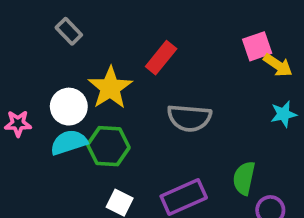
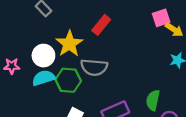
gray semicircle: (189, 118) -> (94, 67), moved

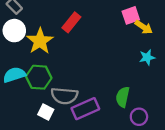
white circle: (43, 56) -> (14, 31), moved
gray semicircle: (94, 67) -> (64, 96), moved

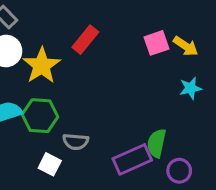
pink square: (131, 15) -> (157, 43), moved
gray semicircle: (64, 96) -> (76, 142), size x0.7
purple rectangle: (85, 109) -> (132, 159), moved

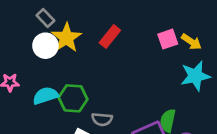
yellow star: (42, 66) -> (66, 38), moved
cyan star: (191, 88) -> (195, 76), size x1.6

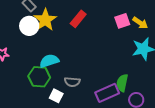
cyan semicircle: (45, 96) -> (49, 61), moved
green hexagon: (73, 98) -> (39, 77), moved

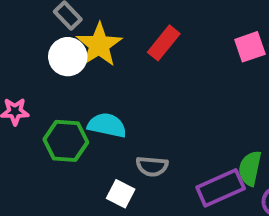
cyan semicircle: (49, 61) -> (107, 125), turned 30
green hexagon: (39, 77) -> (66, 141), moved

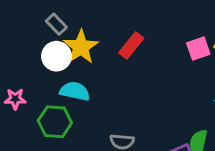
cyan semicircle: (107, 125) -> (75, 91), moved

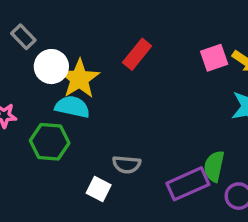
gray rectangle: (56, 24) -> (23, 37), moved
yellow star: (81, 47) -> (79, 79), moved

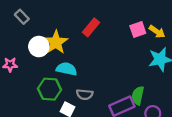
white circle: (51, 67) -> (39, 47), moved
cyan semicircle: (72, 107) -> (67, 69), moved
green hexagon: (50, 142) -> (49, 89), moved

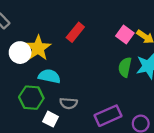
pink square: (138, 30) -> (125, 34), turned -35
green semicircle: (138, 96) -> (125, 67), moved

